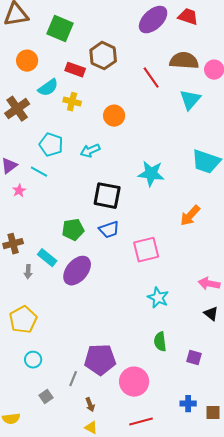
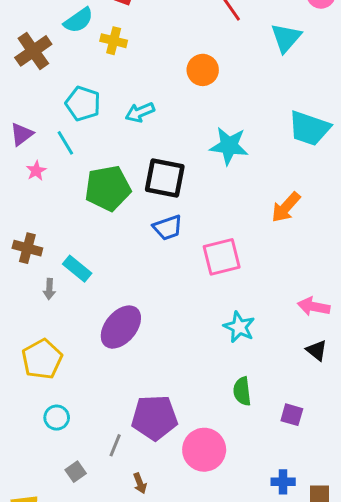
orange circle: (114, 116) -> (203, 70), moved
cyan line: (39, 172) -> (65, 143), turned 30
green pentagon: (73, 230) -> (108, 188), moved, size x1.4
brown cross: (13, 244) -> (27, 248), turned 30
purple ellipse: (77, 271) -> (121, 327), moved

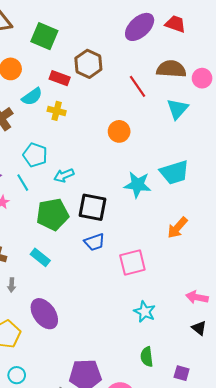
cyan arrow: (140, 112) -> (64, 175), moved
cyan trapezoid: (309, 128) -> (174, 172), moved, turned -36
cyan rectangle: (77, 269) -> (40, 257), moved
purple ellipse: (121, 327) -> (44, 314), moved, turned -76

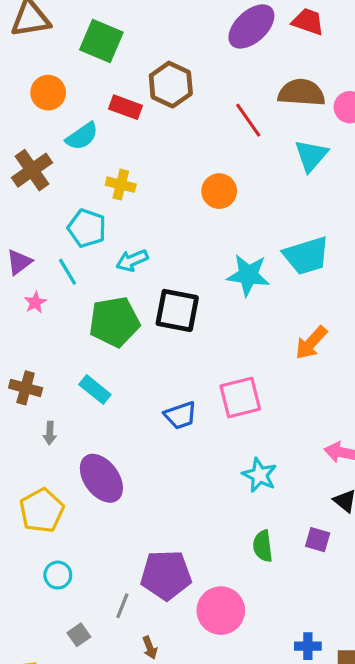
yellow cross: (57, 111) -> (121, 185), moved
blue trapezoid: (95, 242) -> (180, 415), moved
purple square: (182, 373) -> (318, 540), moved

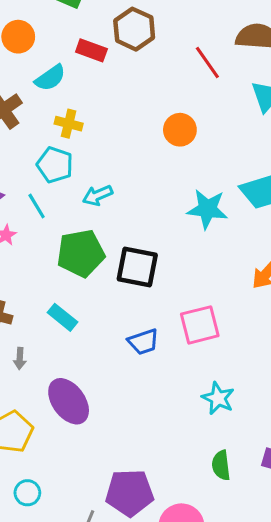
yellow cross: (121, 185) -> (69, 124), moved
black square: (177, 310) -> (137, 267), moved

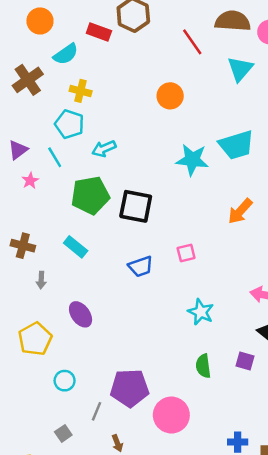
pink square: (200, 325) -> (186, 253), size x0.6
purple ellipse: (69, 401) -> (81, 314), size x0.7
cyan circle: (27, 493) -> (65, 381), moved

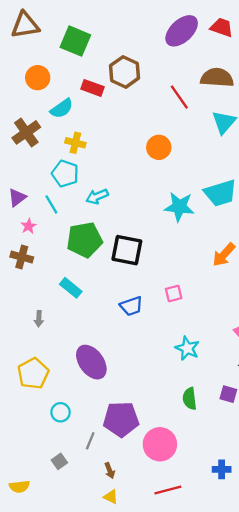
brown cross: (23, 246) -> (22, 257), moved
purple ellipse: (81, 314) -> (91, 362), moved, size x1.4

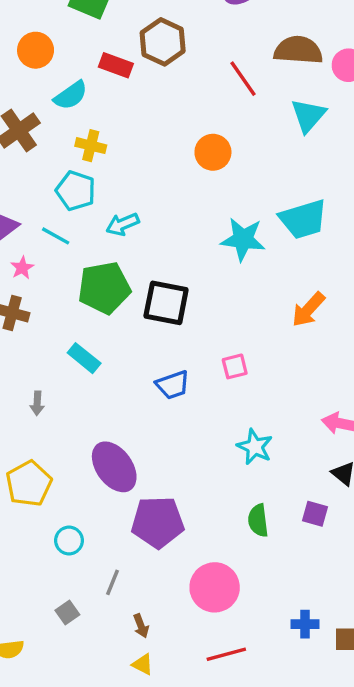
cyan line: (51, 204) -> (56, 236), turned -30
purple pentagon: (121, 419) -> (158, 522), moved

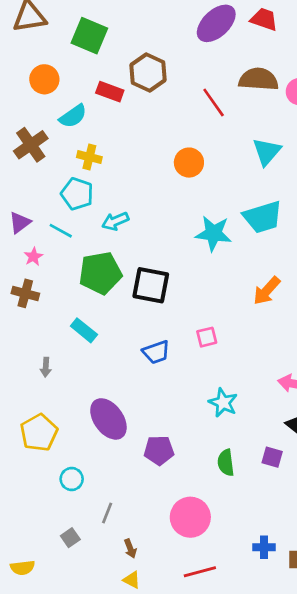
cyan triangle: (308, 115) -> (267, 152), moved
purple pentagon: (158, 522) -> (159, 450), moved, size x0.7

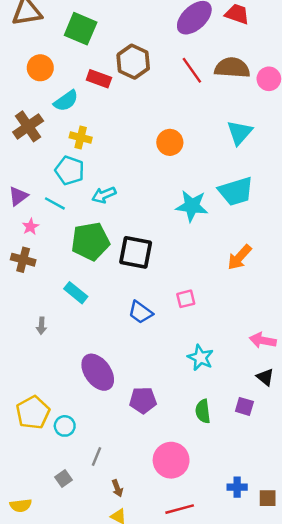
red line: (214, 102) -> (192, 70), moved
blue trapezoid: (156, 352) -> (141, 312), turned 55
yellow pentagon: (39, 433) -> (33, 413), moved

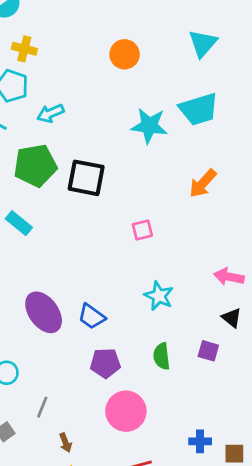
blue trapezoid: (141, 312) -> (92, 316), moved
purple pentagon: (143, 400) -> (105, 363), moved

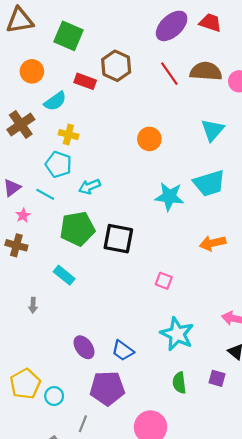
orange arrow: (203, 183) -> (213, 243), turned 35
pink square: (142, 230) -> (164, 281), turned 35
cyan star: (159, 296) -> (177, 334), size x1.4
purple ellipse: (44, 312) -> (84, 347), size x0.7
purple pentagon: (105, 363) -> (107, 388), moved, size x1.4

